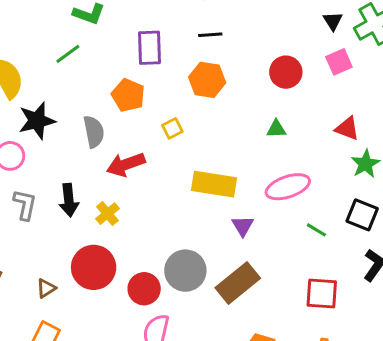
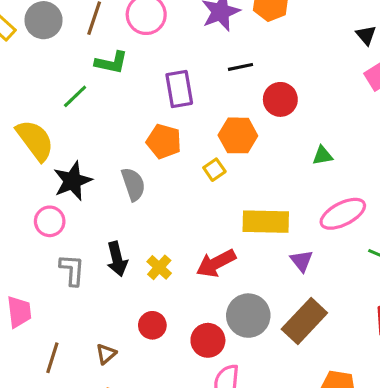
green line: (68, 54) -> (75, 96), moved
red circle: (286, 72) -> (280, 99), moved
orange hexagon: (207, 80) -> (238, 135), moved
red arrow: (126, 164) -> (216, 263), moved
red circle: (94, 267) -> (152, 325), size x0.6

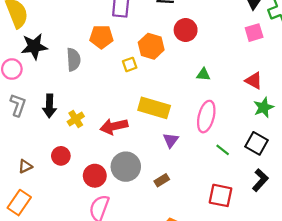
orange pentagon: (164, 141) -> (101, 37), turned -30
pink ellipse: (343, 214) -> (206, 117), turned -64
brown rectangle: (304, 321) -> (162, 180), size x0.5

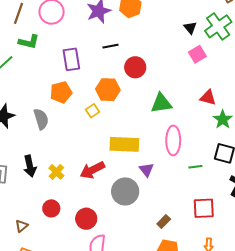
green triangle: (203, 74) -> (161, 103), size x1.6
green line: (223, 150) -> (195, 167), turned -32
gray circle: (126, 167) -> (125, 191), moved
brown rectangle: (162, 180) -> (164, 221), moved

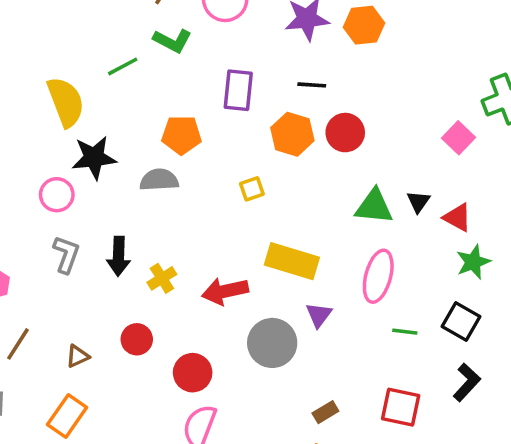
black triangle: (190, 28) -> (418, 202), moved
pink square: (197, 54) -> (459, 138), turned -30
orange hexagon: (108, 90) -> (292, 134), moved
orange pentagon: (61, 92) -> (182, 135), moved
gray semicircle: (41, 119) -> (159, 180), turned -90

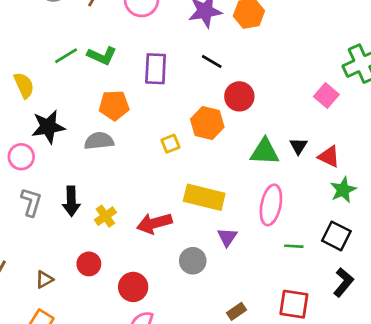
green L-shape: (173, 41) -> (102, 56), moved
black line: (312, 85) -> (212, 61), turned 30
yellow semicircle: (66, 102) -> (24, 85), size x0.7
orange hexagon: (292, 134) -> (207, 123), moved
gray circle: (272, 343) -> (193, 261), size x0.7

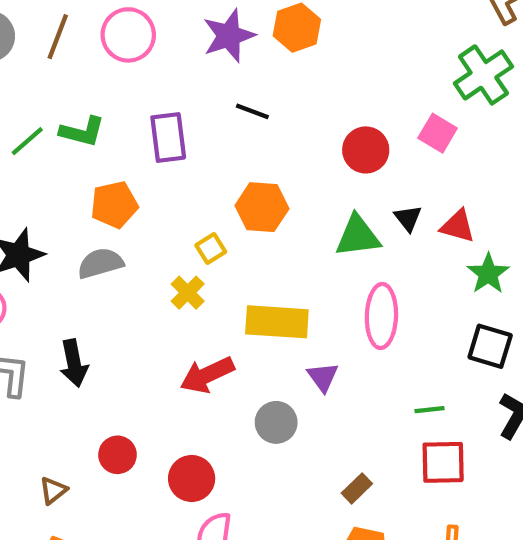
red circle: (239, 96) -> (366, 150), moved
yellow cross: (105, 216) -> (188, 293), moved
green line: (294, 246) -> (429, 410), moved

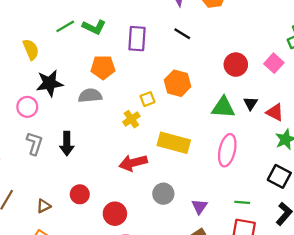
purple triangle: (323, 377) -> (199, 206), moved

